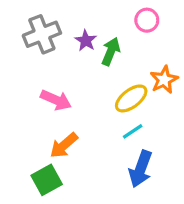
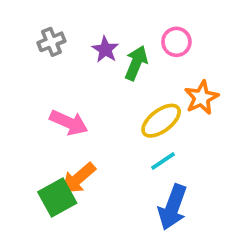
pink circle: (147, 20) -> (176, 42), moved
gray cross: (42, 34) -> (51, 42), size x0.6
green square: (47, 180) -> (57, 198), moved

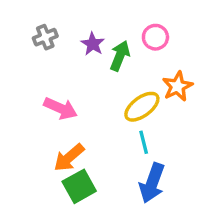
cyan line: (163, 161) -> (144, 142), turned -70
green square: (57, 198) -> (79, 186), moved

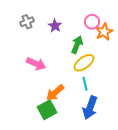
green arrow: (120, 56) -> (77, 45), moved
orange star: (177, 86) -> (104, 32), moved
orange arrow: (69, 158) -> (55, 93), moved

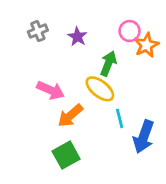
yellow ellipse: (84, 63) -> (100, 89), moved, turned 75
orange arrow: (55, 93) -> (70, 116), moved
blue arrow: (90, 108) -> (144, 137), moved

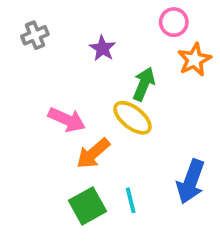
gray cross: (38, 31) -> (35, 35), moved
pink circle: (130, 31) -> (174, 22), moved
cyan line: (120, 118) -> (131, 200), moved

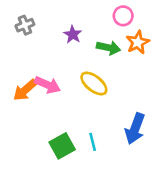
green arrow: (144, 84) -> (109, 48), moved, turned 80
orange arrow: (93, 153) -> (25, 90), moved

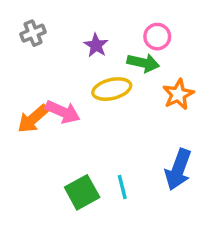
pink circle: (123, 16) -> (157, 37), moved
orange star: (138, 42) -> (178, 94), moved
yellow ellipse: (94, 84) -> (112, 89), moved, turned -52

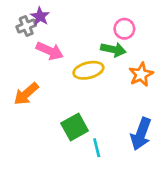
purple star: (96, 45) -> (40, 16), moved
pink arrow: (63, 112) -> (50, 51), moved
green square: (82, 192) -> (75, 127), moved

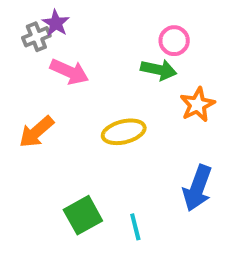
yellow ellipse: (88, 70) -> (124, 132), moved
green square: (75, 127) -> (83, 215), moved
cyan line: (97, 148) -> (135, 227), moved

